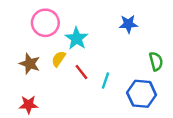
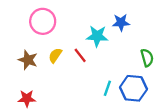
cyan star: (77, 38) -> (97, 36), moved, turned -30
red line: (81, 72) -> (80, 55), moved
cyan line: (105, 81) -> (107, 88), moved

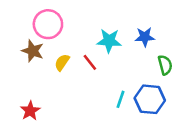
blue star: (121, 22) -> (145, 37), moved
brown star: (28, 60) -> (33, 51), moved
red star: (27, 98) -> (30, 111), turned -30

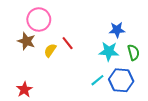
cyan star: (109, 41) -> (109, 51), moved
red line: (90, 62) -> (68, 43), moved
cyan line: (121, 99) -> (97, 80), turned 32

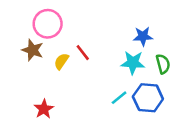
red star: (24, 89) -> (44, 109), moved

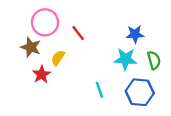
red line: (83, 53) -> (78, 33), moved
cyan line: (119, 98) -> (99, 90), moved, turned -70
red star: (44, 109) -> (41, 74), moved

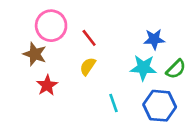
yellow semicircle: (58, 58) -> (88, 66), moved
green semicircle: (154, 60) -> (176, 69), turned 60

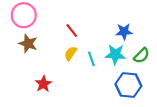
pink circle: (51, 26) -> (24, 15), moved
red star: (47, 85) -> (43, 84), moved
cyan line: (114, 103) -> (91, 59), moved

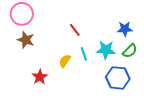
red line: (72, 30) -> (75, 30), moved
blue star: (124, 32) -> (125, 29), moved
yellow semicircle: (71, 53) -> (65, 61), moved

